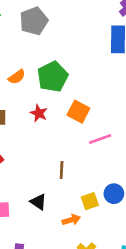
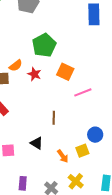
orange semicircle: (17, 77) -> (16, 66), moved
yellow square: (90, 201) -> (82, 151), moved
orange arrow: (71, 220) -> (63, 156), turned 72

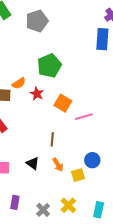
orange square: (65, 72) -> (63, 103), moved
orange arrow: (63, 156) -> (58, 165), moved

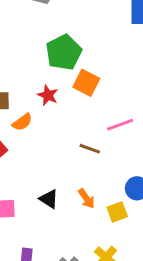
orange semicircle: (19, 83) -> (22, 122), moved
orange square: (63, 103) -> (86, 83), moved
brown line: (52, 139) -> (90, 149), moved, turned -72

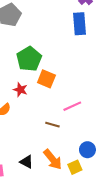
orange arrow: (86, 198) -> (53, 159), size x1.5

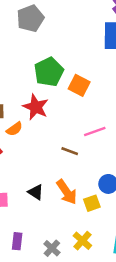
orange square: (46, 79) -> (79, 85), moved
red star: (20, 90) -> (36, 107), size x1.5

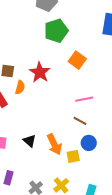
green pentagon: (49, 72) -> (56, 31), moved
orange semicircle: (14, 129) -> (20, 87), turned -48
brown line: (70, 151) -> (80, 121), moved

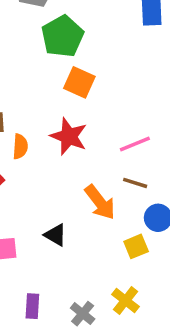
orange square: (77, 60) -> (79, 82), moved
red star: (40, 72) -> (69, 136), moved
orange arrow: (54, 144) -> (100, 202), moved

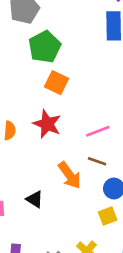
yellow square: (136, 246) -> (108, 216), moved

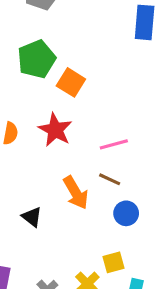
green pentagon: (45, 47) -> (37, 59), moved
yellow square: (108, 216) -> (113, 262), moved

